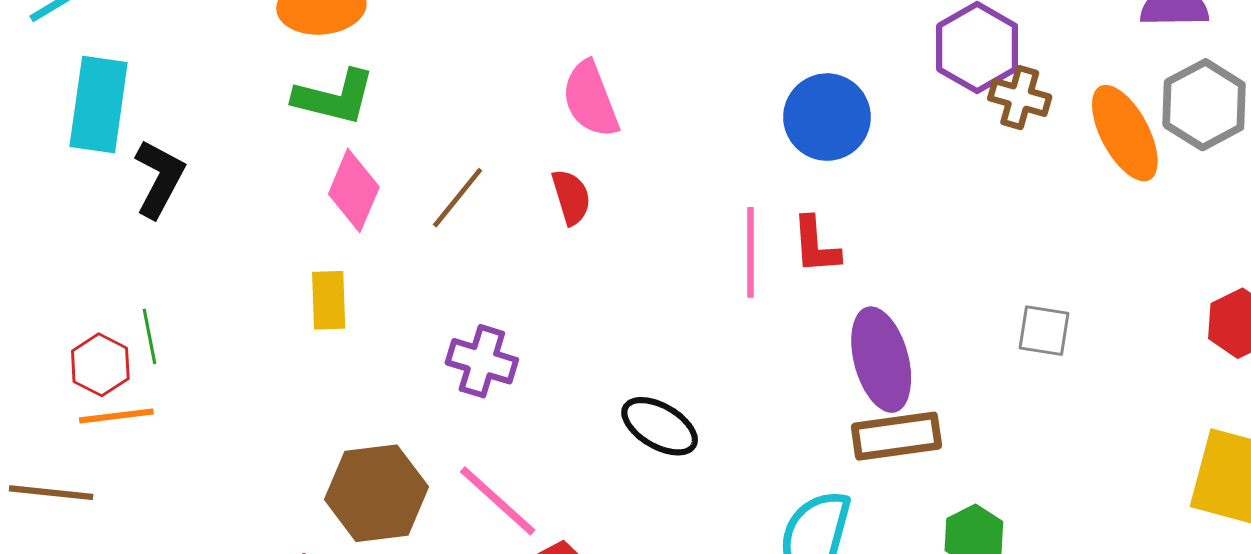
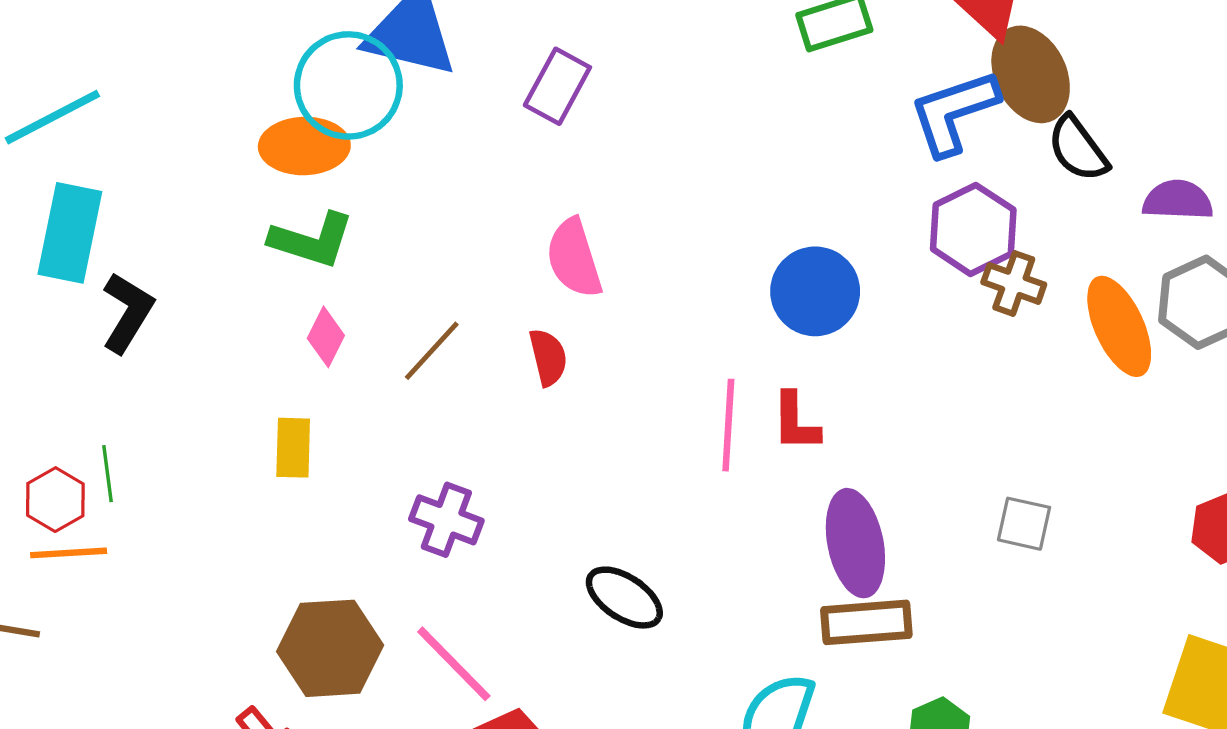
pink diamond: (354, 190) -> (326, 337), size x0.7

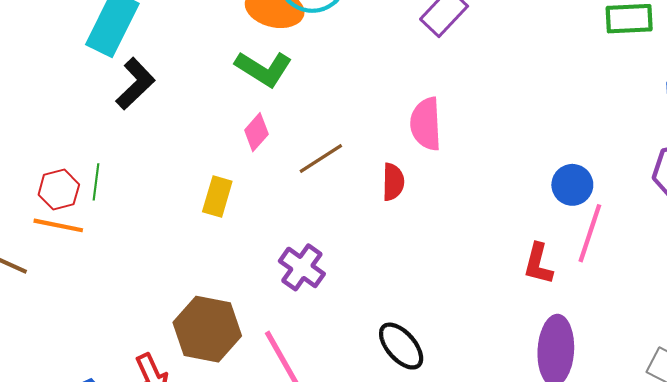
blue circle: (815, 291) -> (572, 185), size x0.7
pink line: (728, 425) -> (590, 233), moved

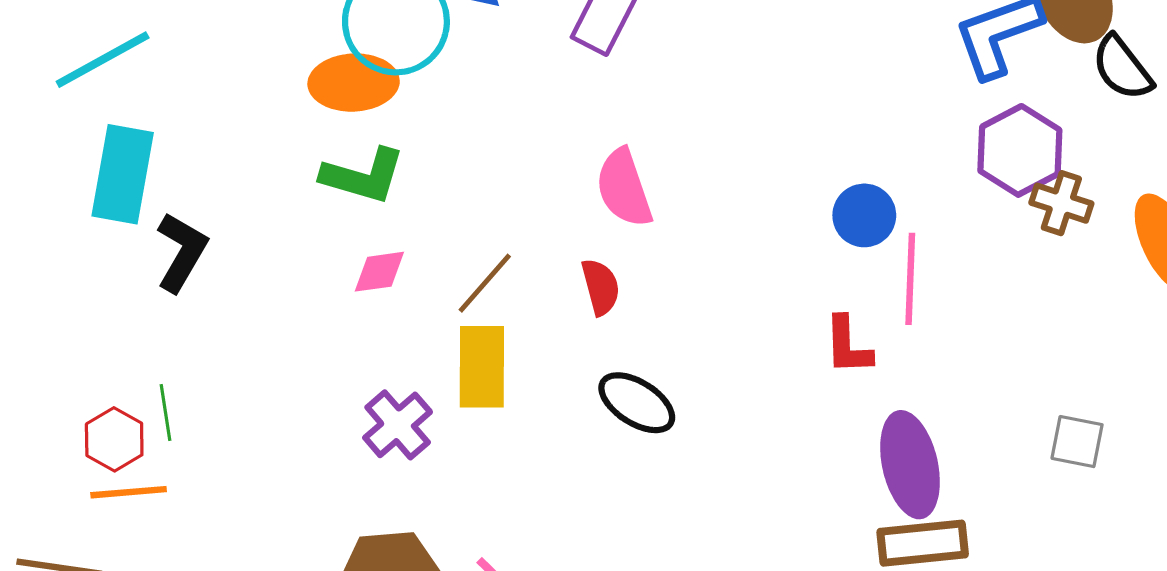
pink diamond: (256, 132) -> (379, 272), turned 57
yellow rectangle: (217, 196) -> (482, 367), moved, size x1.4
purple cross: (302, 267) -> (398, 425), moved, turned 30
black ellipse: (401, 346) -> (637, 403), moved

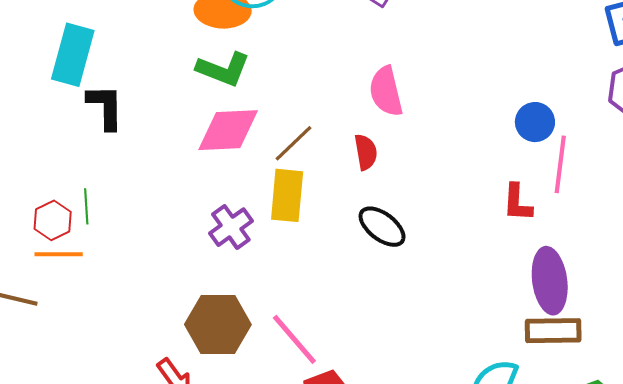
black L-shape: (182, 252) -> (105, 107), turned -36
pink diamond: (379, 272) -> (228, 130), size x1.8

